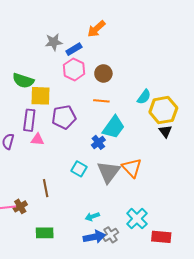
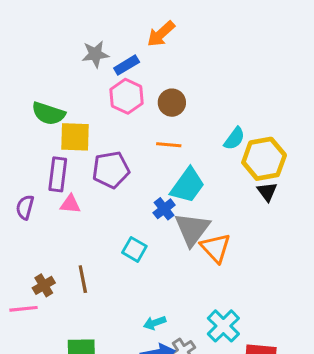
gray triangle: (108, 172) -> (192, 229), moved
brown cross: (20, 206) -> (44, 285), moved

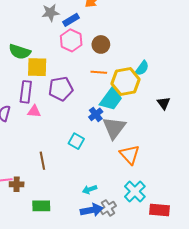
yellow hexagon: (264, 159) -> (126, 82), moved
orange triangle: (216, 248) -> (130, 154), moved
brown cross: (44, 285) -> (17, 184), moved, turned 32

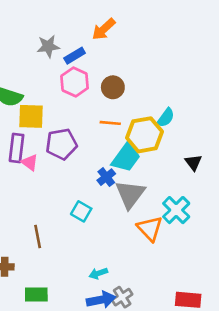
pink triangle: (34, 111) -> (30, 163), moved, turned 32
cyan cross: (135, 191) -> (176, 210), moved

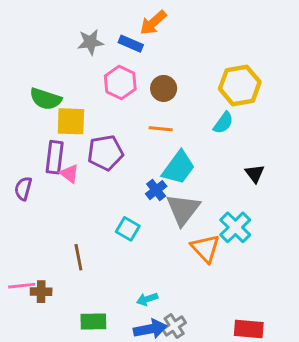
blue rectangle: (75, 56) -> (131, 44), moved, turned 54
yellow hexagon: (145, 135) -> (240, 85), moved
green rectangle: (36, 294) -> (93, 322), moved

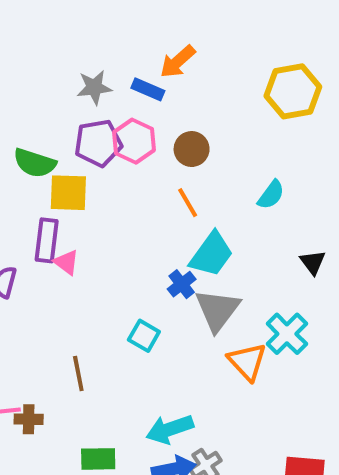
yellow hexagon: (240, 85) -> (293, 91), moved
orange line: (161, 129) -> (188, 203), turned 55
purple pentagon: (105, 153) -> (98, 143), moved
cyan arrow: (147, 299) -> (170, 429), size x1.6

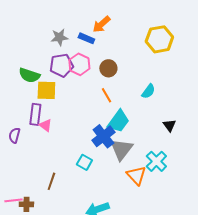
blue cross: (182, 284) -> (103, 136), size x1.6
brown line: (78, 374) -> (51, 181), turned 30

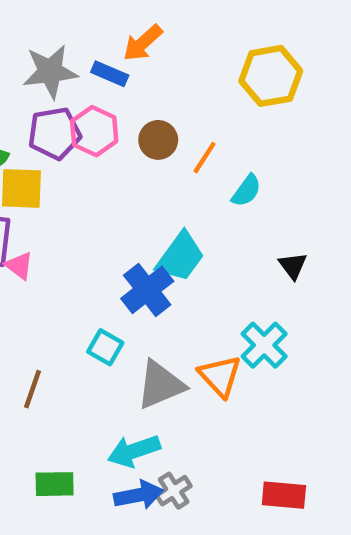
gray star: (59, 37) -> (50, 72), size x1.4
orange line: (106, 95) -> (205, 158), moved, turned 63
gray triangle: (121, 149) -> (160, 385), moved, turned 30

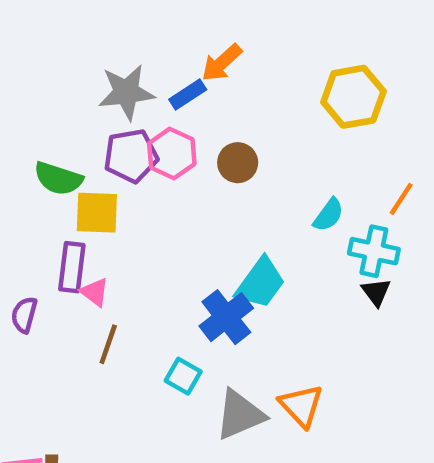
blue rectangle: (110, 74) -> (188, 95), turned -56
orange line: (205, 158) -> (401, 199), moved
cyan cross: (264, 345) -> (374, 251), moved, turned -33
brown line: (32, 389) -> (108, 344), moved

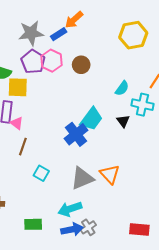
purple pentagon: (131, 156) -> (33, 62), turned -30
black triangle: (376, 292) -> (123, 121), moved
cyan square: (183, 376) -> (41, 173), moved

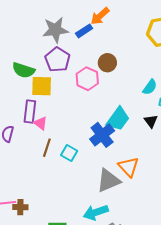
pink hexagon: (51, 61) -> (87, 79), moved
cyan square: (41, 173) -> (69, 153), moved
orange triangle: (110, 174) -> (129, 167), moved

